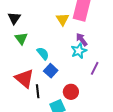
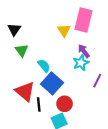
blue square: (51, 71) -> (52, 83), size x1.5
red circle: (71, 92) -> (65, 104), moved

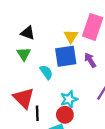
black triangle: (14, 30) -> (28, 33), moved, turned -48
cyan star: (81, 63) -> (69, 99), moved
blue square: (52, 83) -> (66, 56), moved, turned 35

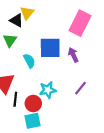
yellow triangle: (71, 36) -> (27, 13), moved
red circle: (65, 115) -> (33, 104), moved

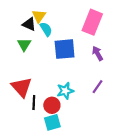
purple arrow: (73, 55) -> (98, 53), moved
cyan semicircle: (29, 61) -> (46, 29), moved

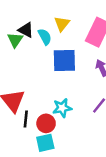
yellow triangle: (39, 16) -> (62, 24), moved
green triangle: (24, 44) -> (15, 40), moved

